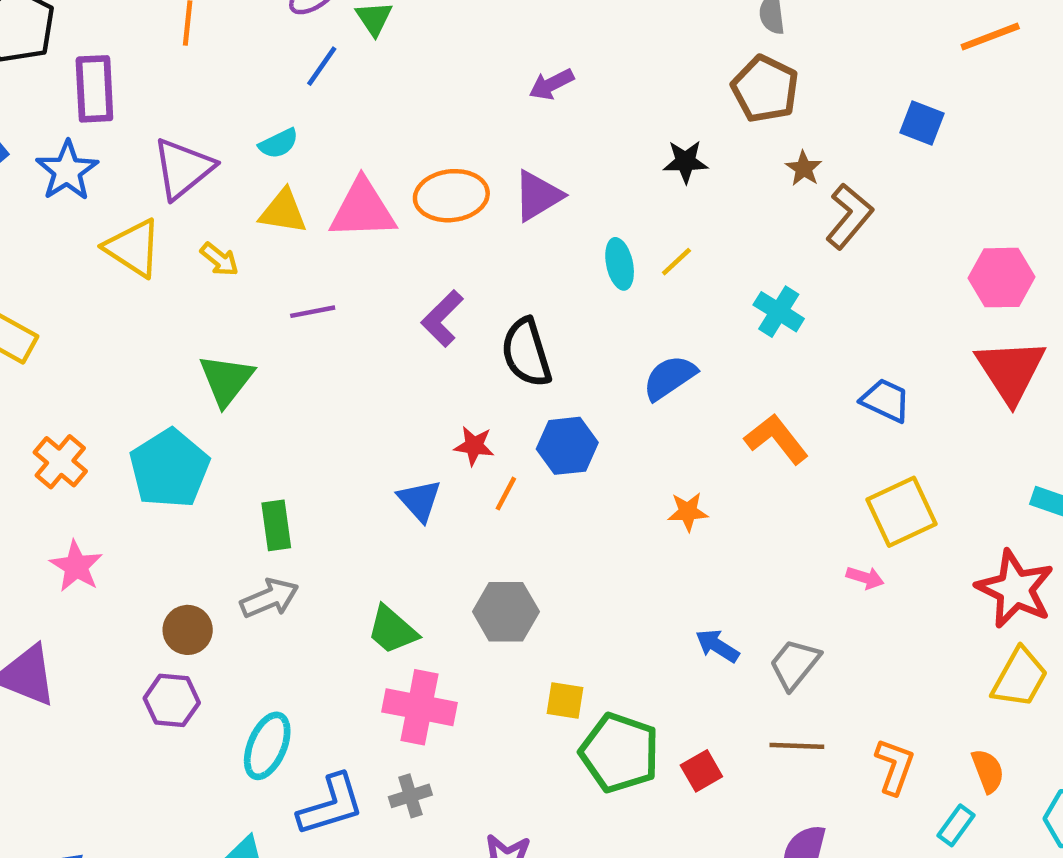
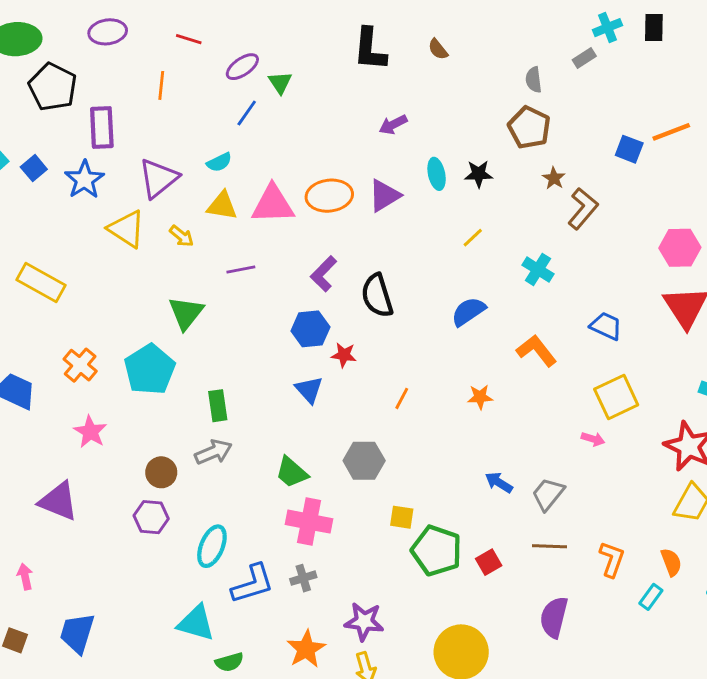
orange line: (990, 37) -> (671, 132), moved
cyan ellipse: (620, 264) -> (437, 174), moved
blue hexagon: (567, 446) -> (310, 329), moved
orange line: (506, 494) -> (402, 398), moved

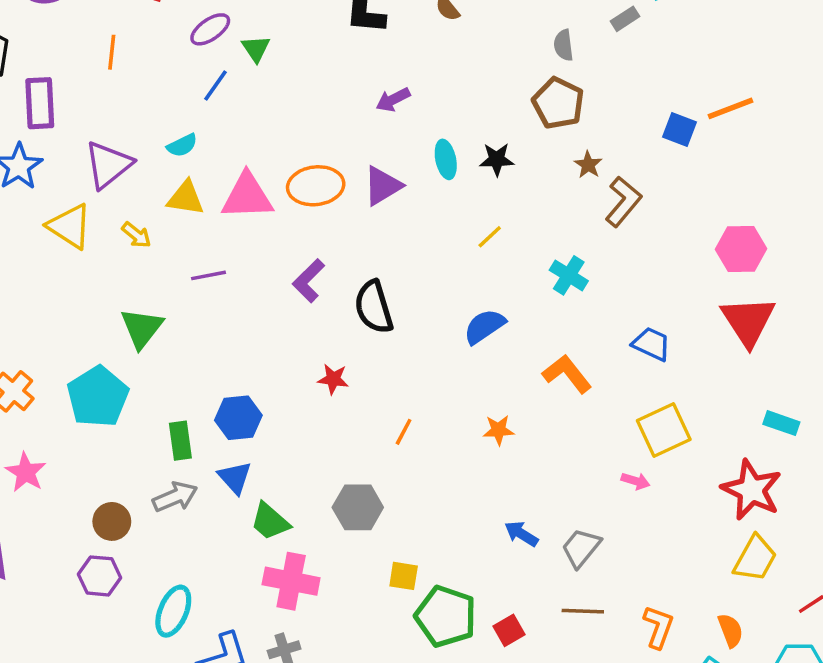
blue hexagon: (310, 329) -> (238, 418), moved
blue triangle: (309, 390) -> (235, 478), moved

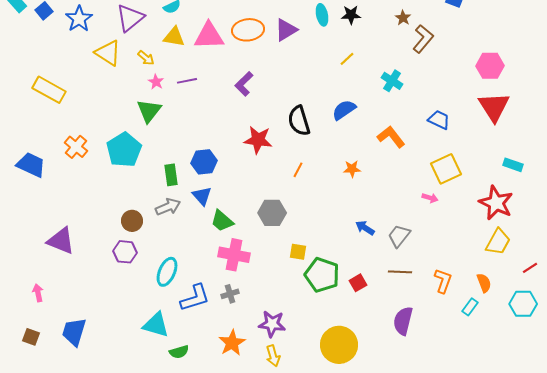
black semicircle: (374, 307) -> (299, 121), moved
red star: (333, 379) -> (258, 140), size x1.6
pink star: (26, 472) -> (156, 82), moved, size x0.7

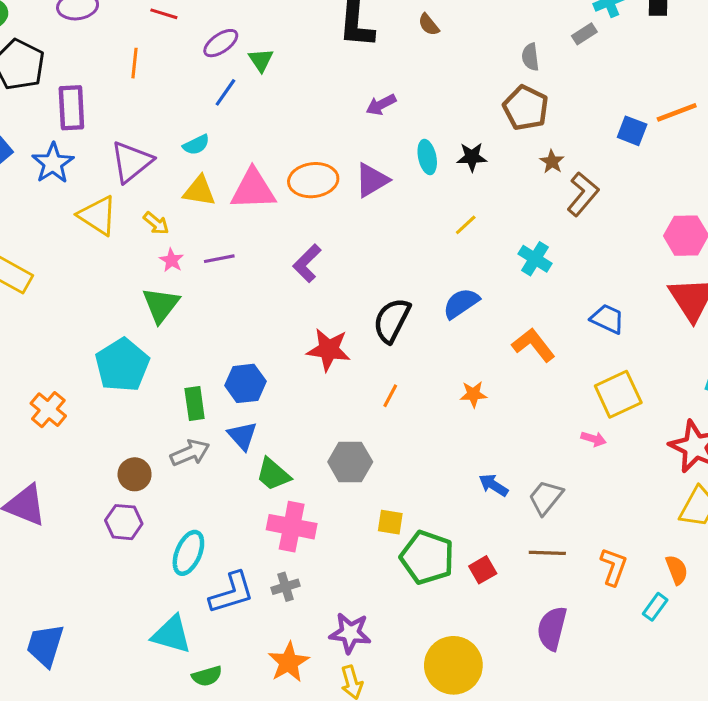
black semicircle: (299, 121) -> (392, 320), turned 44
orange cross: (76, 147) -> (48, 410), moved

